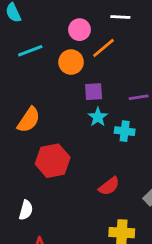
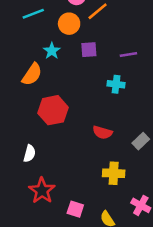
cyan star: (98, 117) -> (52, 51), moved
red semicircle: (109, 186) -> (102, 132), turned 54

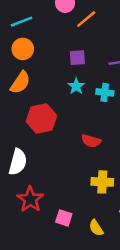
orange circle: (69, 24) -> (23, 49), moved
cyan star: (52, 51) -> (76, 86), moved
white semicircle: (30, 153) -> (18, 162), size x1.5

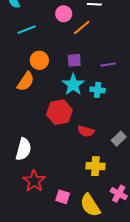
orange circle: (23, 49) -> (39, 60), moved
cyan star: (76, 86) -> (73, 85), size x1.5
red hexagon: (41, 119) -> (59, 112), moved
yellow semicircle: (96, 228) -> (90, 205), size x1.6

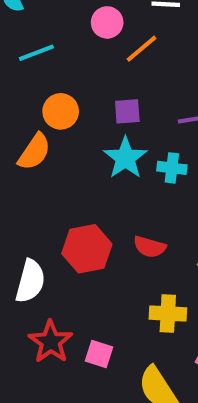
red hexagon: (59, 112) -> (87, 249), moved
pink square: (63, 197) -> (99, 354), moved

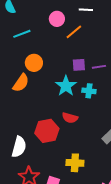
purple square: (127, 111) -> (79, 65), moved
red semicircle: (150, 247) -> (70, 118), moved
yellow cross: (168, 313) -> (75, 163), moved

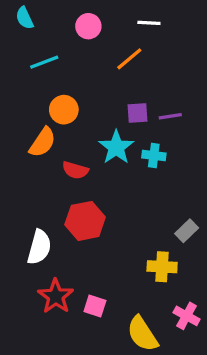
pink circle: (57, 19) -> (88, 26), moved
red semicircle: (70, 118) -> (75, 170), moved
yellow cross: (75, 163) -> (162, 267), moved

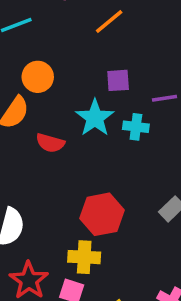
purple line: (170, 116) -> (164, 98), moved
red hexagon: (85, 221) -> (102, 214), moved
yellow cross: (162, 267) -> (84, 257), moved

